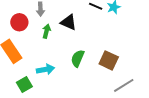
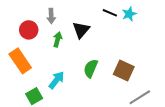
black triangle: (69, 22) -> (81, 30), turned 48
cyan arrow: (45, 69) -> (56, 80), turned -42

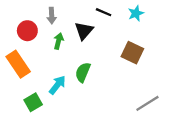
black line: (110, 13) -> (104, 12), moved
green semicircle: (91, 68) -> (83, 72), moved
brown square: (124, 70) -> (132, 53), moved

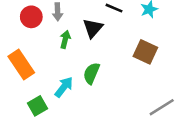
red circle: (27, 31) -> (31, 17), moved

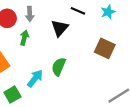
green arrow: (65, 39) -> (24, 38), moved

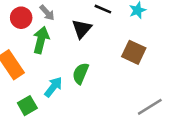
gray arrow: (30, 14) -> (47, 13), turned -40
green arrow: (24, 38) -> (41, 40), size x1.5

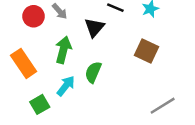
green arrow: (41, 40) -> (63, 50), moved

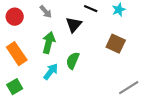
red circle: (34, 16) -> (15, 17), moved
green square: (40, 104) -> (15, 87), moved

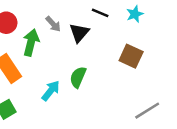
gray arrow: (46, 12) -> (53, 24), moved
green arrow: (49, 43) -> (31, 43), moved

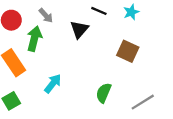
gray arrow: (53, 24) -> (46, 16), moved
green semicircle: (78, 77) -> (104, 93), moved

